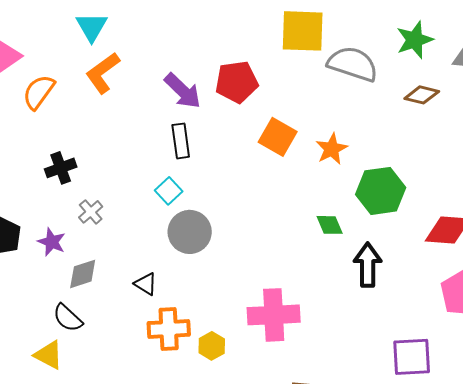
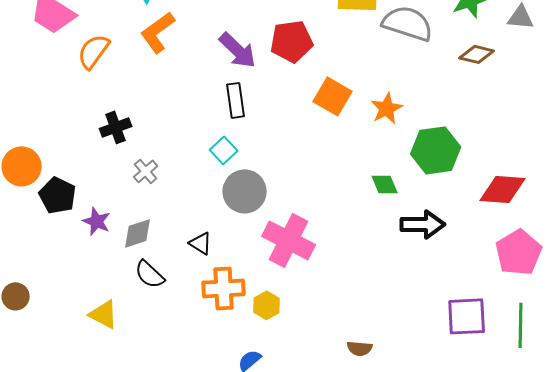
purple star: (52, 242) -> (97, 221), moved
black arrow: (368, 265) -> (423, 224), turned 90
pink cross: (274, 315) -> (289, 240), moved, turned 30
black semicircle: (68, 318) -> (150, 274), moved

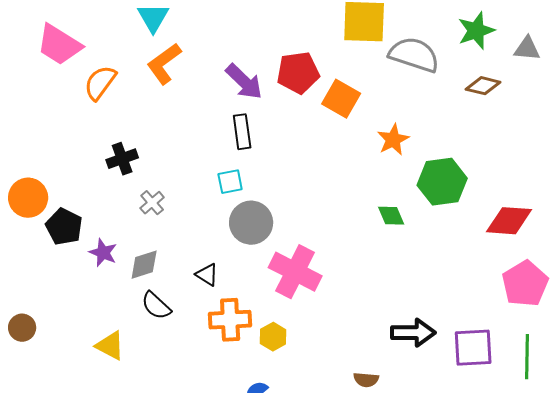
orange square: (333, 96) -> (341, 99), moved
cyan square: (224, 150) -> (230, 182), turned 32
black arrow: (423, 224) -> (413, 333), moved

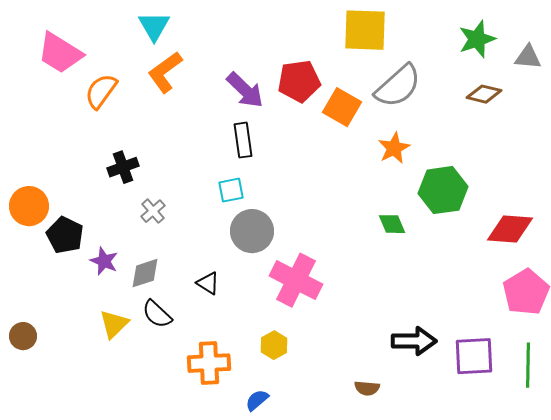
gray semicircle: (414, 55) -> (398, 86), moved, turned 120
orange cross: (230, 320) -> (209, 363), moved
yellow triangle: (110, 346) -> (114, 324), moved, turned 48

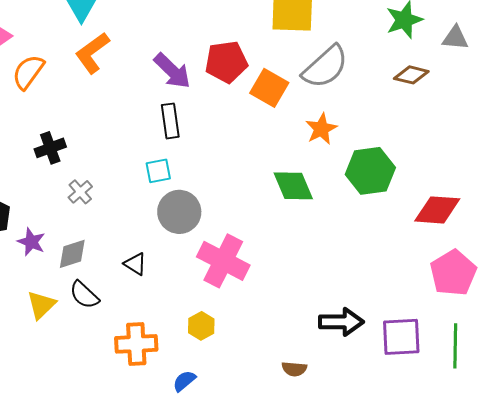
green diamond: (392, 224) -> (293, 186), moved, size x1.5

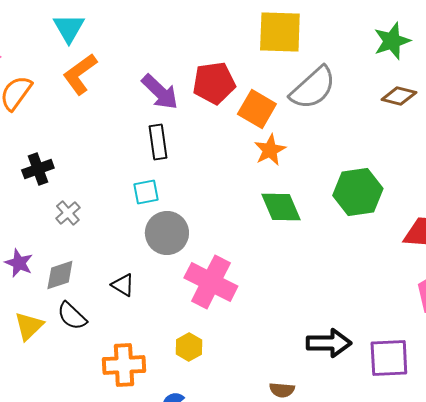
orange star: (321, 129) -> (270, 150), moved

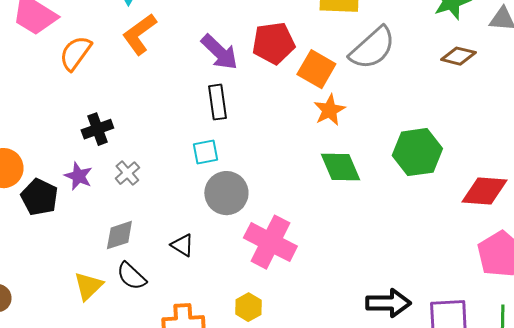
purple star: (19, 263) -> (78, 176), moved

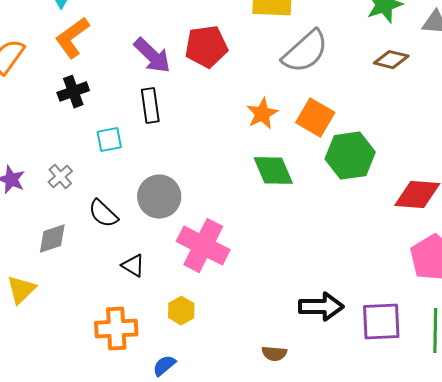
orange square: (316, 69) -> (315, 118), moved
black cross: (97, 129) -> (73, 92), moved
cyan square: (205, 152) -> (109, 140), moved
black triangle: (182, 245) -> (133, 266), moved
black semicircle: (131, 276) -> (103, 214), moved

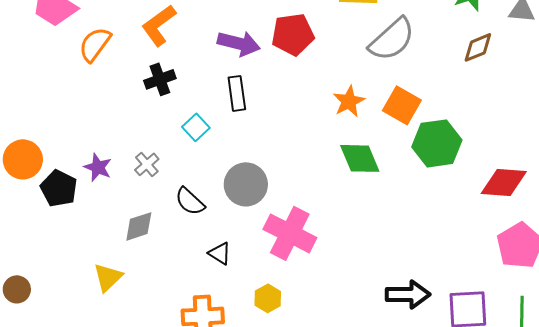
purple arrow: (152, 56) -> (239, 43), turned -30
brown diamond: (391, 60) -> (478, 47), turned -36
cyan square: (109, 140) -> (196, 127), turned -32

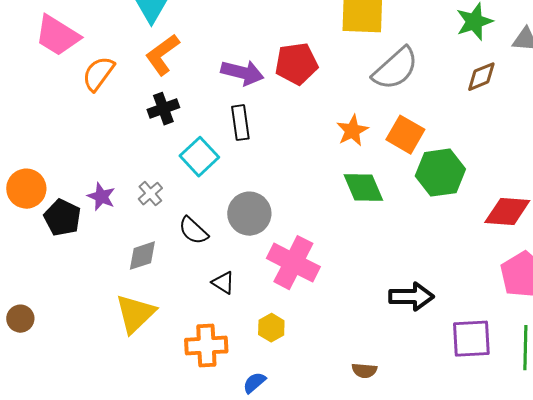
cyan square: (196, 127) -> (199, 157), size x1.4
yellow triangle: (108, 277) -> (135, 314), moved, size x1.4
black arrow: (408, 294) -> (411, 297), moved

